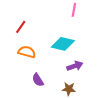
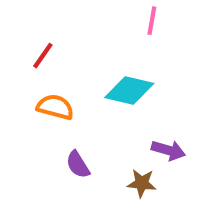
purple arrow: (75, 66) -> (168, 150), moved, turned 35

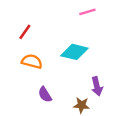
pink line: (152, 21) -> (87, 12), turned 63
purple arrow: (168, 150) -> (97, 86), turned 60

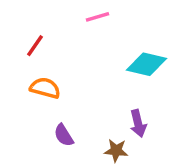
pink line: (87, 12) -> (97, 17), moved
cyan diamond: (74, 52) -> (147, 64), moved

